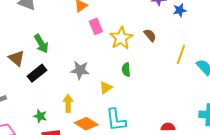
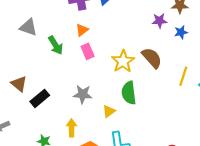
pink rectangle: (96, 26) -> (88, 51), moved
brown semicircle: (150, 35) -> (152, 58), size x1.6
green arrow: (41, 44) -> (56, 45), moved
green semicircle: (126, 70) -> (129, 93), size x1.6

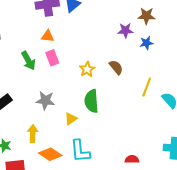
orange triangle: (82, 30) -> (48, 36), turned 40
green arrow: (56, 45) -> (28, 61), moved
brown semicircle: (152, 58) -> (116, 67), size x0.7
yellow star: (123, 61) -> (87, 69), size x0.7

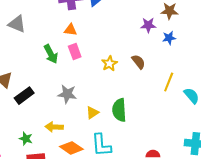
green semicircle: (92, 101) -> (119, 110), moved
yellow arrow: (33, 134) -> (54, 127), turned -90

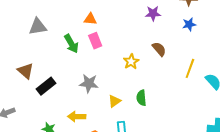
gray triangle: (17, 24) -> (38, 27), moved, turned -30
purple star: (148, 25) -> (153, 13), moved
yellow star: (109, 64) -> (131, 62), moved
green semicircle: (119, 110) -> (141, 98), size x0.7

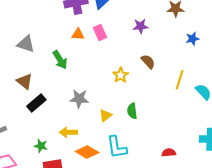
blue star: (189, 24) -> (192, 39), moved
gray triangle: (38, 27) -> (26, 44), turned 30
pink rectangle: (95, 41) -> (100, 32), moved
brown triangle: (26, 71) -> (25, 81), moved

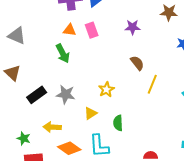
green arrow: (60, 60) -> (63, 54), moved
yellow star: (121, 75) -> (106, 89), moved
yellow line: (180, 80) -> (152, 84), moved
black rectangle: (36, 103) -> (37, 95), moved
green semicircle: (132, 111) -> (118, 123), moved

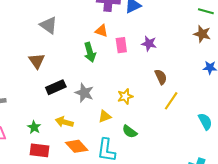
purple star: (133, 27) -> (149, 44), moved
pink rectangle: (92, 30) -> (121, 45), moved
green semicircle: (118, 123) -> (130, 132), turned -63

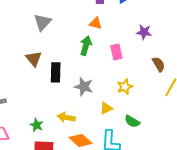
gray triangle: (49, 25) -> (42, 22), turned 42
pink rectangle: (121, 45) -> (116, 52), moved
green arrow: (90, 52) -> (86, 46), turned -144
black rectangle: (56, 87) -> (56, 72), moved, turned -60

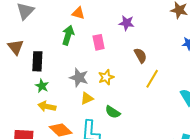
gray star: (84, 87) -> (79, 78), moved
green star: (37, 125) -> (42, 86), moved

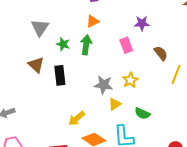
orange triangle: (78, 13) -> (93, 21), turned -32
pink rectangle: (99, 42) -> (126, 45), moved
green star: (42, 86) -> (63, 44), moved
yellow arrow: (47, 106) -> (77, 118), turned -42

